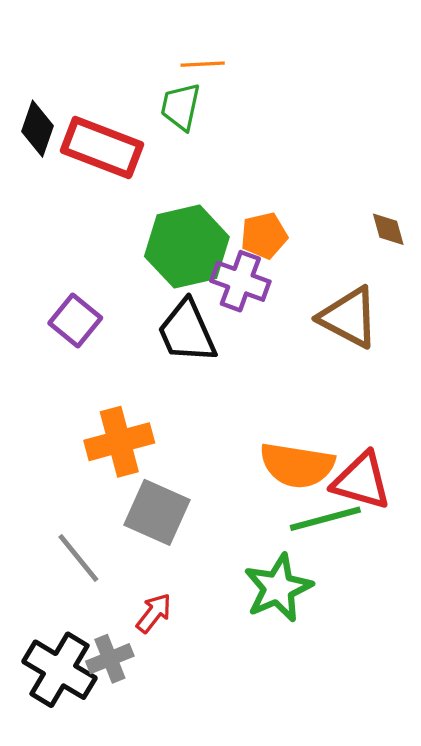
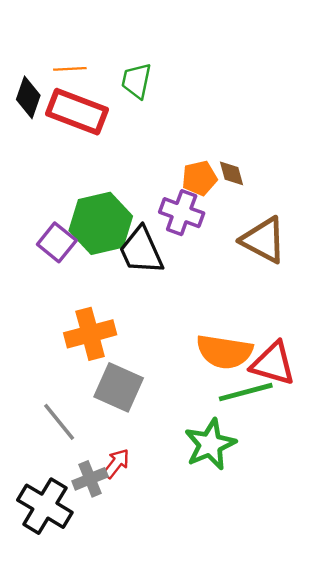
orange line: (203, 64) -> (70, 69), moved
brown diamond: (388, 229) -> (231, 173), moved
green hexagon: (187, 247) -> (101, 223), moved
gray cross: (110, 659) -> (90, 479), moved

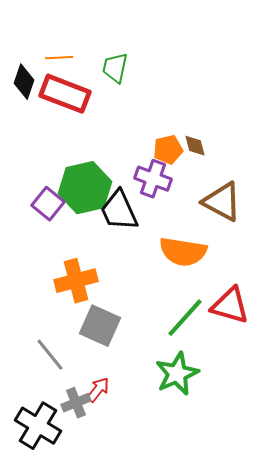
orange semicircle: (224, 352) -> (183, 252), moved
green line: (246, 392) -> (185, 318), moved, turned -33

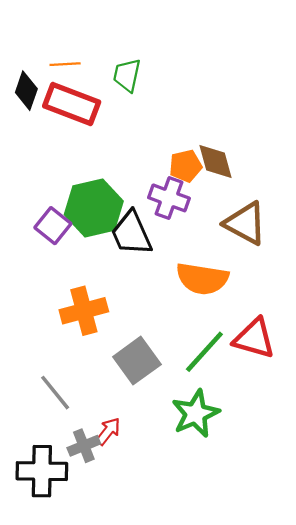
brown diamond: (195, 146) -> (215, 161), size x1.5
gray square: (100, 326) -> (137, 361), moved, turned 30
black cross: (38, 426) -> (42, 471), turned -30

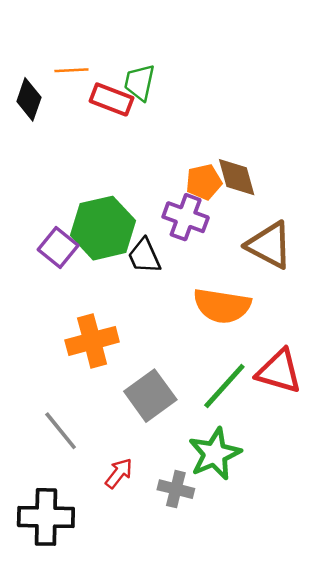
red rectangle: (72, 104) -> (112, 99), moved, size x0.7
black trapezoid: (131, 233) -> (144, 256), size x0.7
gray cross: (84, 446) -> (176, 489), moved, turned 36

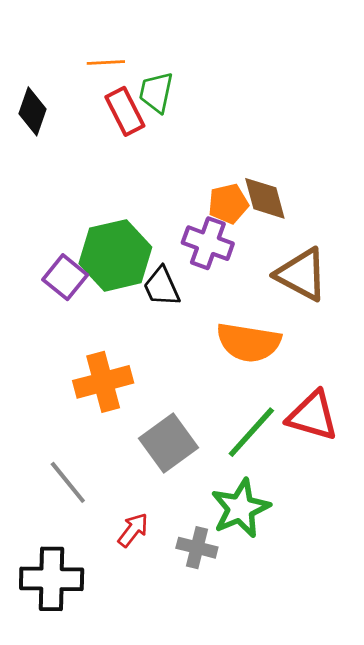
orange line: (71, 70) -> (106, 62), moved
red rectangle: (112, 99) -> (125, 111), turned 42

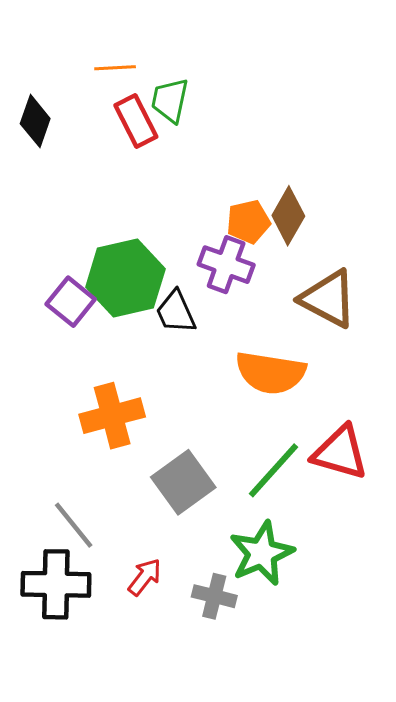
brown diamond: (265, 198) -> (288, 216), turned 45
black cross: (52, 579) -> (56, 584), moved

